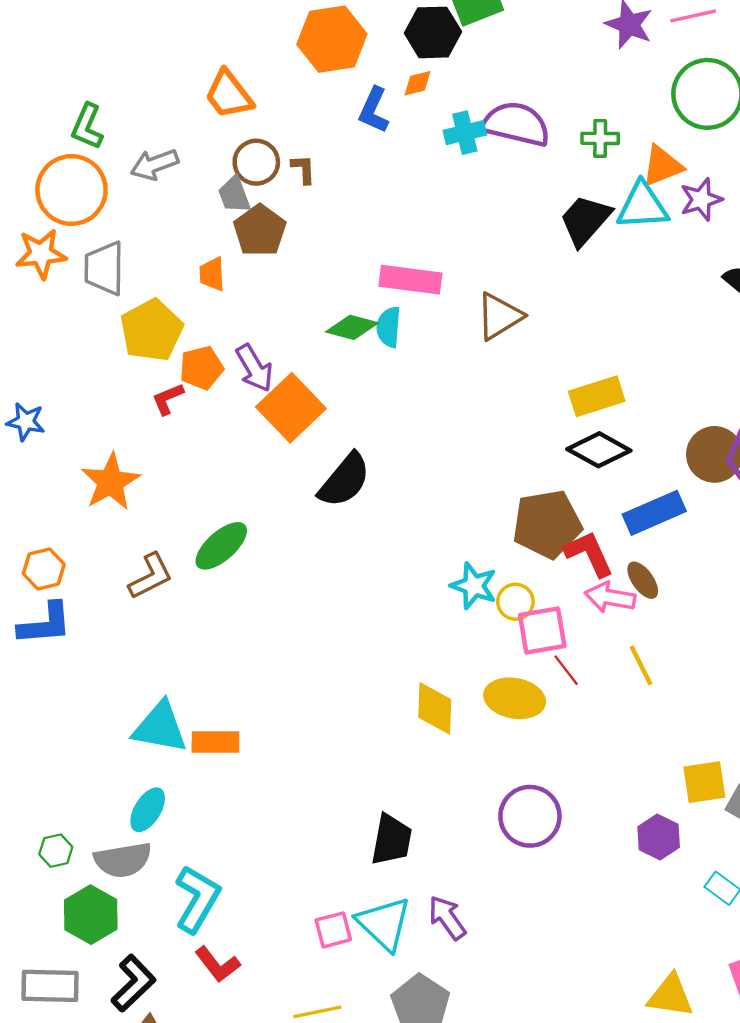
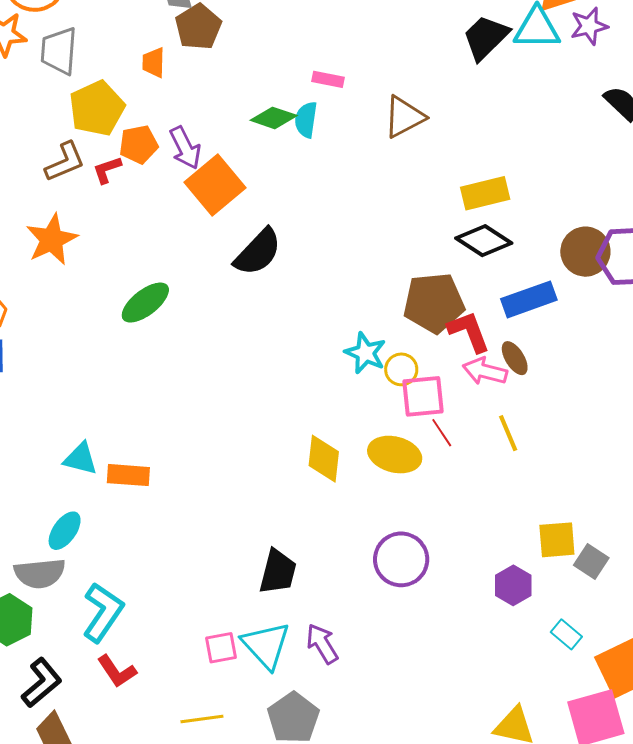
pink rectangle: (410, 280) -> (328, 79), size x0.6
brown L-shape: (151, 576) -> (65, 162), moved
cyan triangle: (160, 727) -> (81, 459), size x0.7

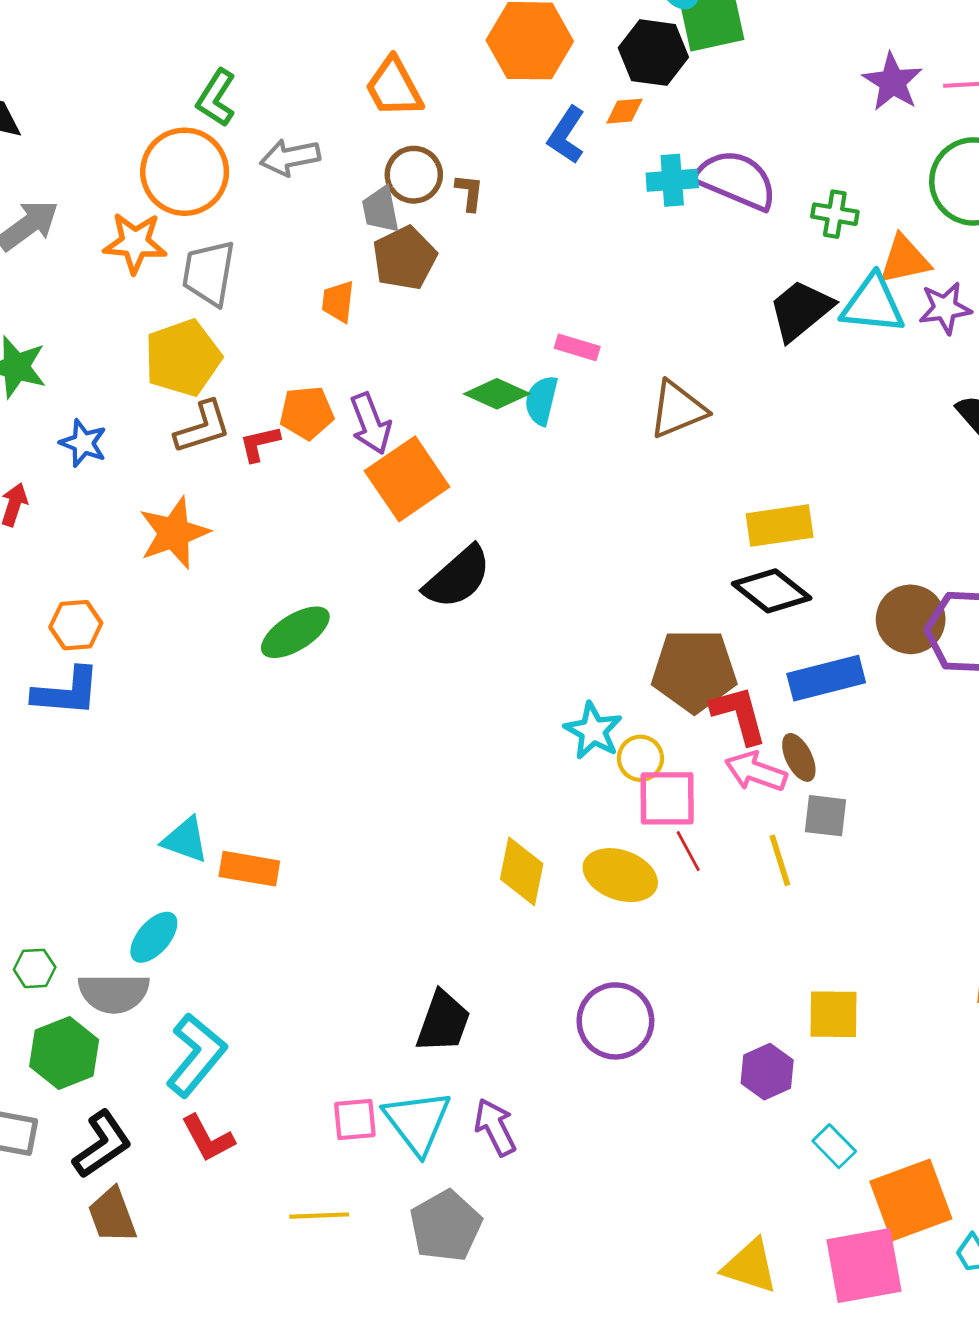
yellow pentagon: (97, 108) -> (183, 358), moved
gray square: (591, 562) -> (826, 816), moved, turned -32

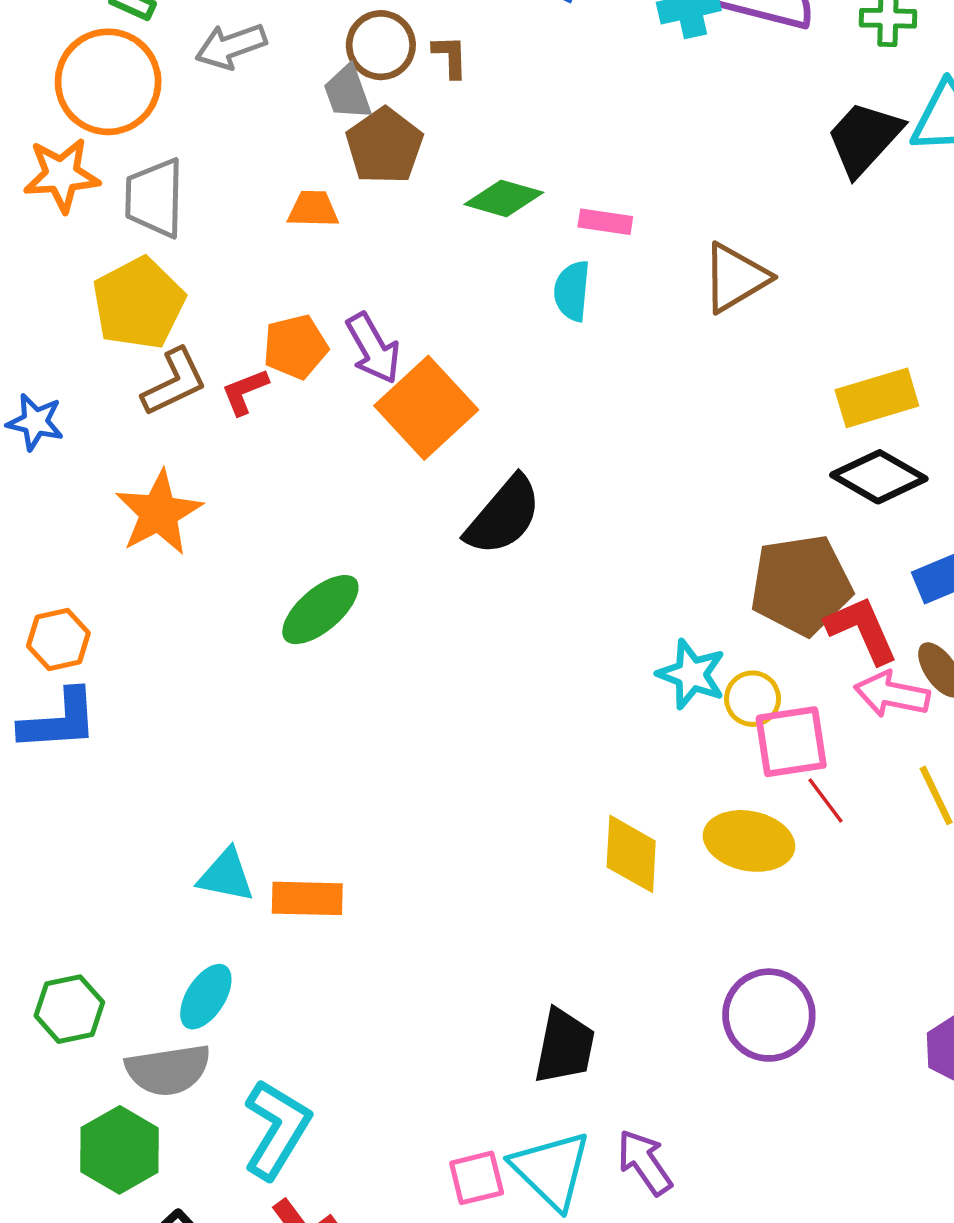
orange trapezoid: (338, 301) -> (313, 209), turned 93
green diamond: (497, 394) -> (504, 198), moved
green hexagon: (35, 968) -> (69, 1009), moved, size x1.4

